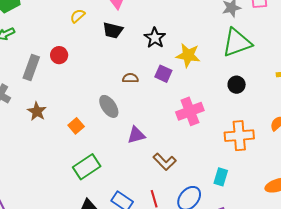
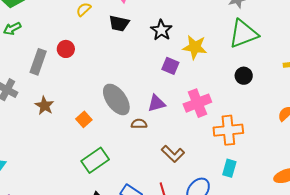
brown semicircle: (130, 78) -> (139, 124), moved
gray ellipse: (109, 106) -> (116, 99), size x1.4
purple triangle: (136, 135) -> (156, 103), moved
orange cross: (239, 136) -> (228, 130), moved

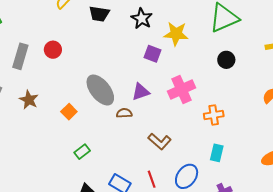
red circle: (66, 49) -> (53, 50), moved
orange cross: (228, 130) -> (214, 115), size x0.7
green rectangle: (95, 160) -> (82, 152), size x0.6

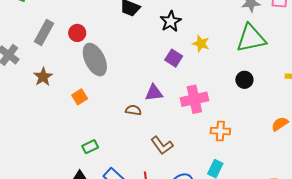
yellow star: (176, 34) -> (201, 44), size x0.7
gray ellipse: (100, 90) -> (95, 60), moved
green rectangle: (82, 152) -> (90, 147), moved

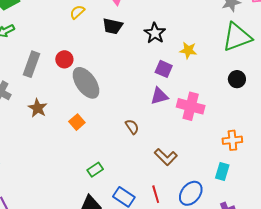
purple triangle: (154, 93) -> (159, 96), moved
pink cross: (194, 99) -> (191, 106), turned 36
brown semicircle: (133, 110) -> (132, 127), turned 56
orange cross: (220, 131) -> (232, 140), moved

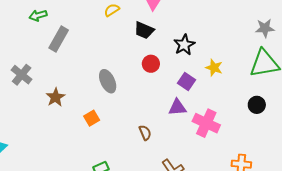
red circle: (64, 59) -> (151, 64), moved
gray rectangle: (32, 64) -> (59, 39), moved
gray ellipse: (86, 83) -> (108, 81), size x0.7

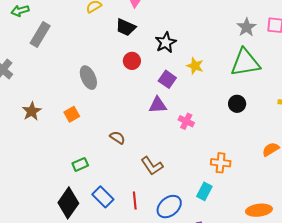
gray star: (265, 28) -> (247, 27), turned -30
brown star: (55, 97) -> (32, 111), moved
pink cross: (206, 123) -> (186, 121), size x0.6
brown semicircle: (145, 133) -> (117, 138), moved, turned -35

